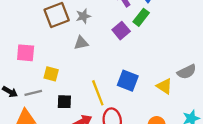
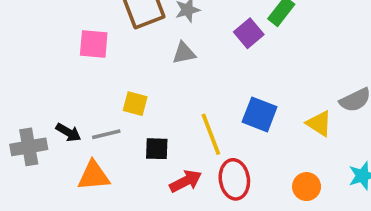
pink square: (26, 53) -> (94, 44), moved

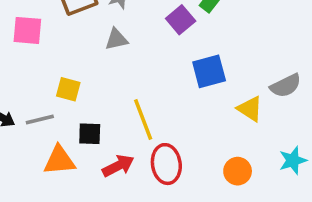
blue square: (260, 114) -> (209, 71), moved, turned -36
orange triangle: (94, 176) -> (59, 160), moved

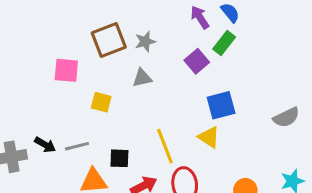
yellow square: (68, 89) -> (101, 102), moved
yellow triangle: (250, 109) -> (209, 137), moved

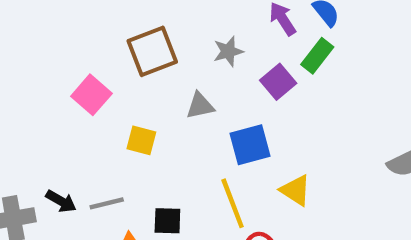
gray star: (145, 41) -> (228, 51), moved
pink square: (66, 70) -> (91, 95), turned 36
blue square: (221, 105) -> (250, 145), moved

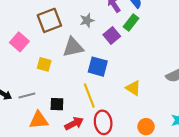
gray triangle: (200, 106) -> (73, 47), size x1.5
blue square: (250, 145) -> (98, 67), turned 30
yellow triangle: (296, 190) -> (133, 88), moved

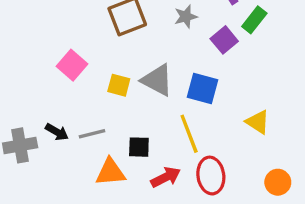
pink square: (19, 42) -> (72, 65), moved
gray triangle: (73, 47) -> (157, 80), moved, turned 40

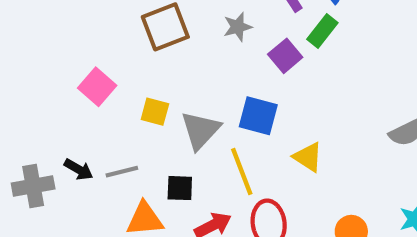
gray triangle: (157, 80) -> (200, 130), moved, turned 45
yellow triangle: (258, 122) -> (308, 157), moved

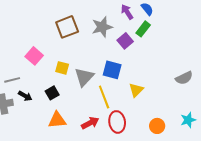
gray star: (238, 27) -> (102, 27), size x1.5
yellow triangle: (308, 157) -> (136, 90), turned 42
gray line: (122, 172) -> (12, 80), moved
black square: (180, 188) -> (52, 93), moved, turned -32

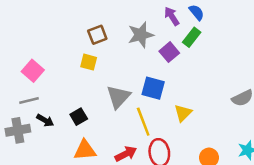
brown square: (67, 27) -> (97, 35), size x0.7
pink square: (34, 56) -> (33, 71), moved
yellow square: (62, 68) -> (89, 62), moved

